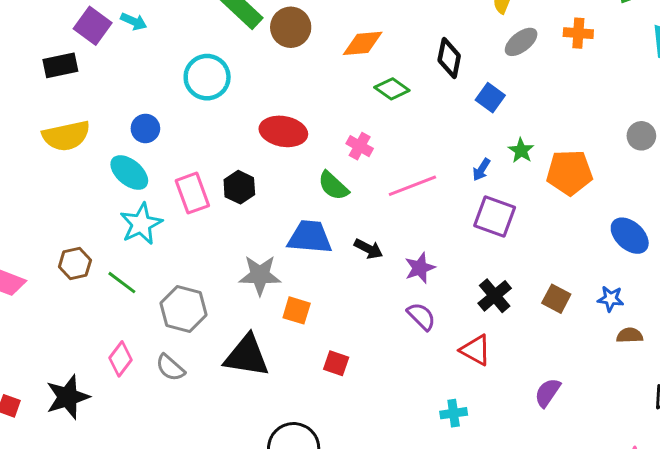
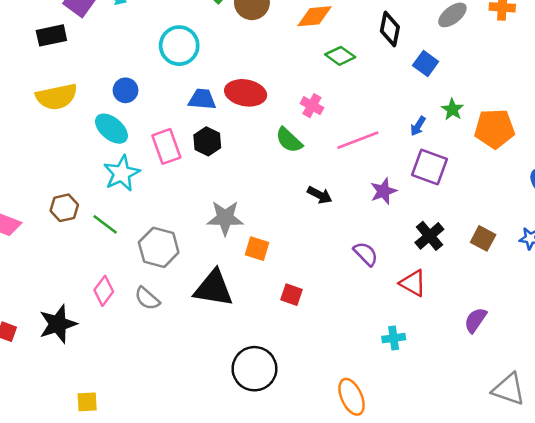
blue trapezoid: (310, 237) -> (202, 99), moved, size x0.7
purple star: (420, 268) -> (383, 191), moved

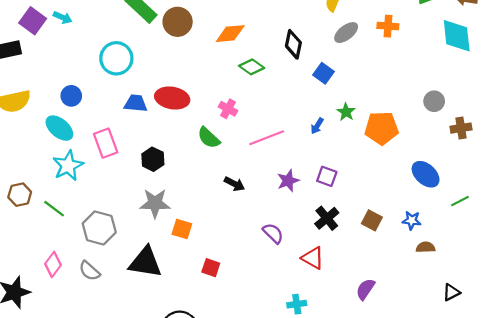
black hexagon: (207, 141) -> (153, 159), moved
purple square: (429, 167) -> (327, 176), moved, size x0.7

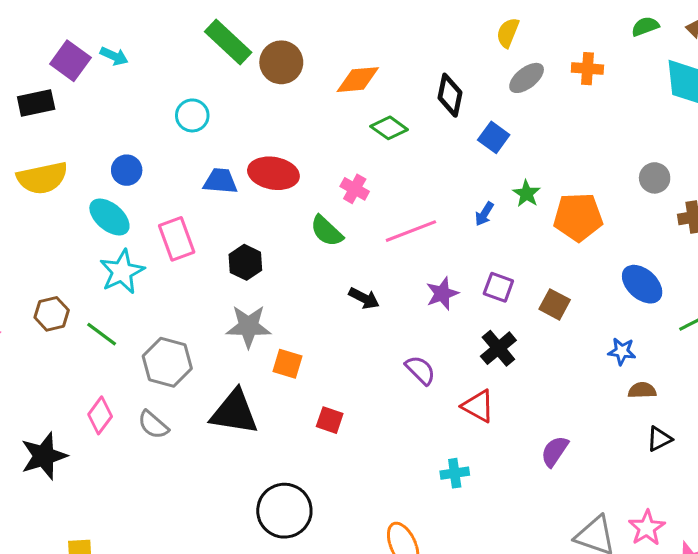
cyan circle: (116, 58) -> (192, 115), size x0.7
brown square: (372, 220) -> (555, 304), moved
black triangle: (451, 292) -> (659, 439), moved

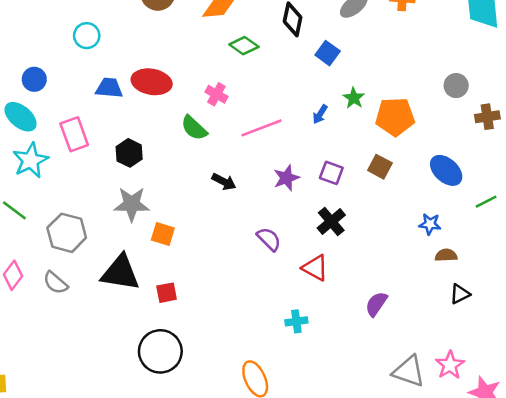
brown square: (555, 304) -> (380, 167), moved
red square: (330, 420) -> (167, 293), moved, turned -30

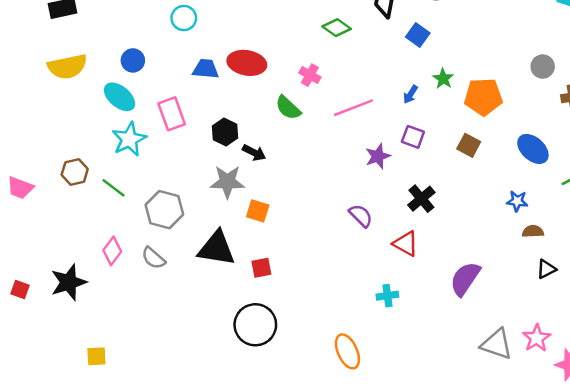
purple square: (331, 173) -> (413, 137), moved
black arrow: (224, 182) -> (254, 153), moved
purple semicircle: (376, 304) -> (465, 279), size x1.4

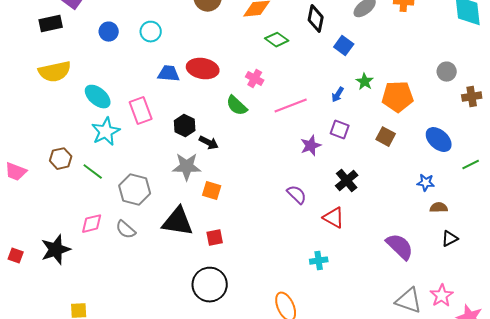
blue circle: (133, 60) -> (109, 32), moved
pink diamond: (112, 251) -> (92, 224), turned 40
purple semicircle: (465, 279) -> (400, 247), moved, turned 100

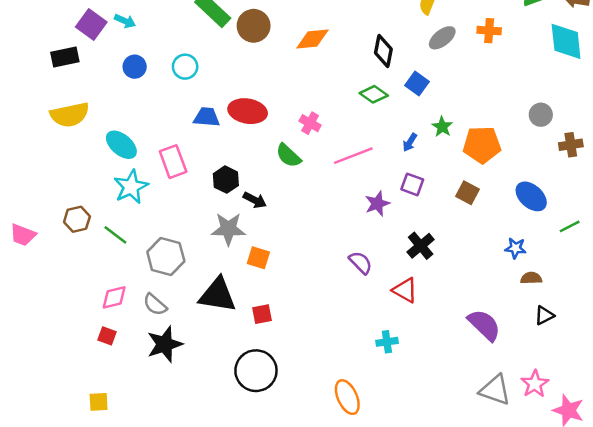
green diamond: (277, 40) -> (374, 94), moved
black star: (56, 250) -> (165, 344), moved
red square: (16, 256) -> (107, 336), moved

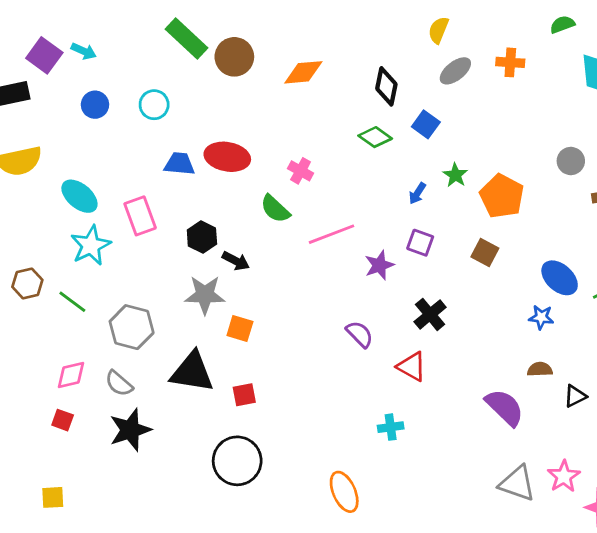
orange pentagon: (482, 145) -> (502, 196), turned 30
pink line: (353, 156) -> (331, 234), moved
blue ellipse: (531, 196) -> (560, 278), moved
brown semicircle: (531, 278) -> (540, 369), moved

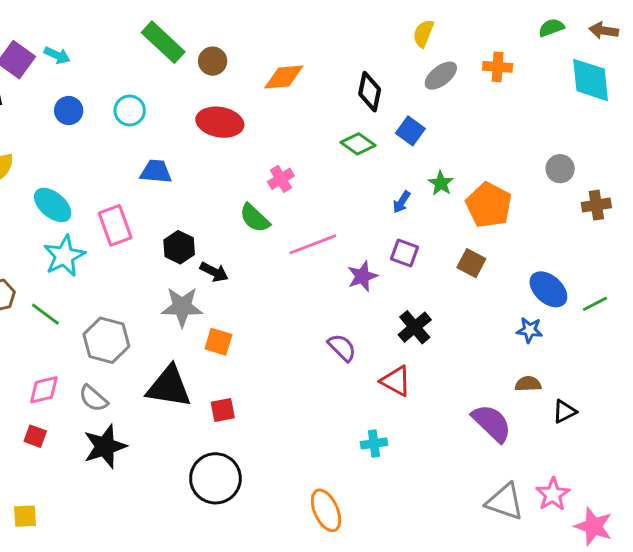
brown circle: (234, 57) -> (213, 61), size x0.7
red ellipse: (227, 157) -> (220, 122), moved
pink cross: (301, 171) -> (281, 179), turned 30

